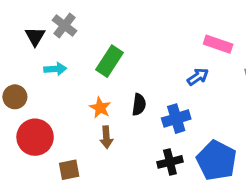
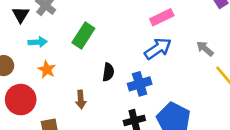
pink rectangle: (218, 44) -> (162, 17), moved, turned -45
blue arrow: (198, 77) -> (158, 49), size x1.5
orange star: (100, 108) -> (47, 69), moved

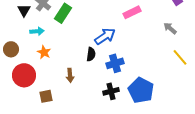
green rectangle: (83, 36) -> (63, 13), moved
blue arrow: (158, 49) -> (105, 36), moved
gray arrow: (205, 49) -> (170, 28), moved

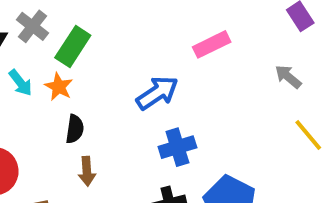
cyan arrow: (37, 31) -> (20, 83), turned 56
orange star: (44, 52) -> (59, 87), moved
black semicircle: (91, 54) -> (75, 129), moved

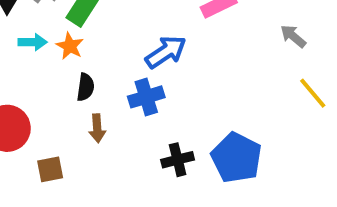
cyan arrow: (20, 83) -> (33, 42), turned -52
blue cross: (177, 147) -> (146, 97), moved

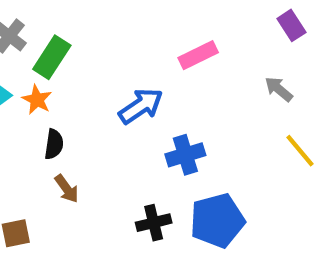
blue cross: (146, 97) -> (185, 155), moved
brown arrow: (97, 128) -> (67, 189), turned -32
blue pentagon: (236, 158) -> (217, 221), turned 30

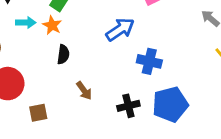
blue cross: (185, 155) -> (149, 61), turned 30
brown arrow: (67, 189) -> (84, 91), moved

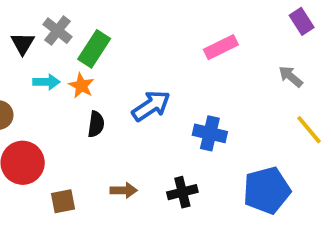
blue arrow: (120, 29) -> (151, 106), moved
brown arrow: (84, 91) -> (124, 190), moved, turned -54
blue pentagon: (170, 104) -> (267, 190), moved

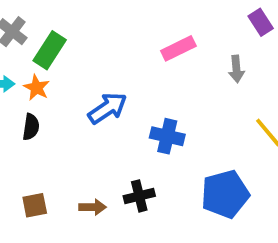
gray arrow: (291, 76) -> (236, 69), moved, turned -135
black semicircle: (96, 124) -> (31, 127), moved
brown arrow: (124, 190) -> (93, 207), moved
brown square: (63, 201) -> (35, 205), moved

